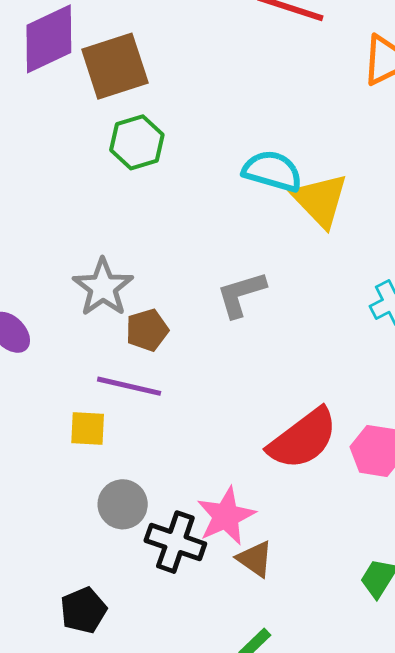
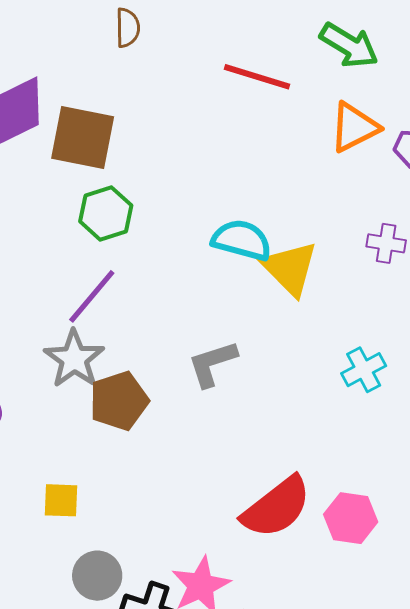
brown square: (115, 66) -> (83, 138), turned 30
brown pentagon: (147, 330) -> (119, 401), size x1.4
purple line: (129, 386) -> (92, 296), moved, turned -62

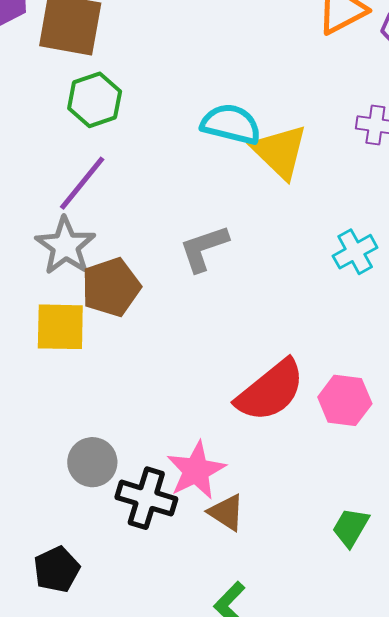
yellow square: (61, 500) -> (60, 327), moved, size x1.4

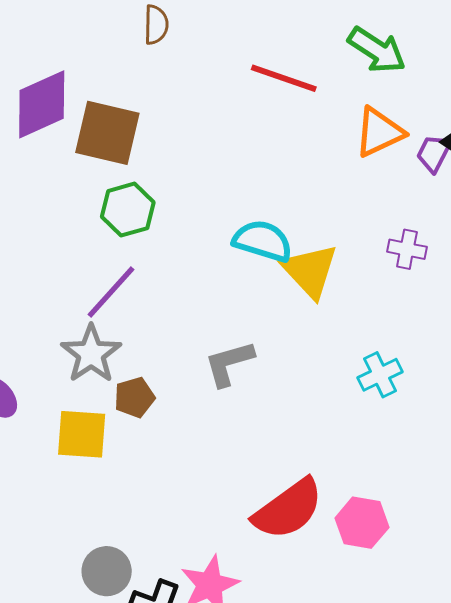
brown pentagon: (111, 287) -> (134, 397), size x0.7

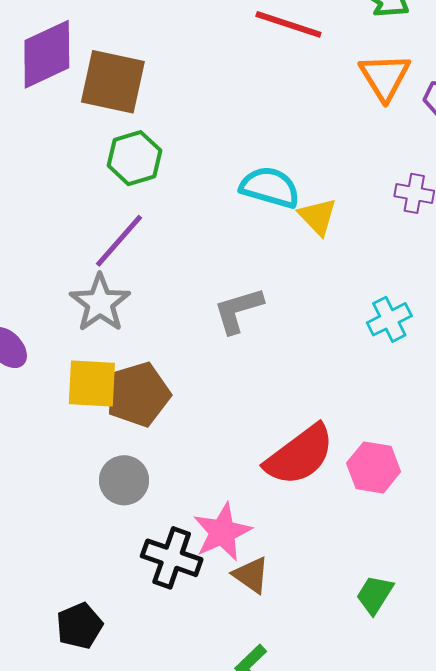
orange triangle: (379, 132) -> (385, 77), turned -36
yellow triangle: (310, 271) -> (318, 216), size x0.7
brown pentagon: (134, 397) -> (138, 394), moved, size x1.6
gray circle: (107, 571) -> (124, 480), moved

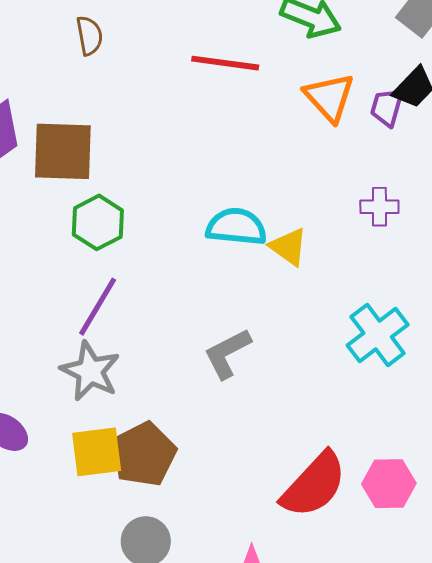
cyan cross: (389, 319) -> (378, 335), size x1.4

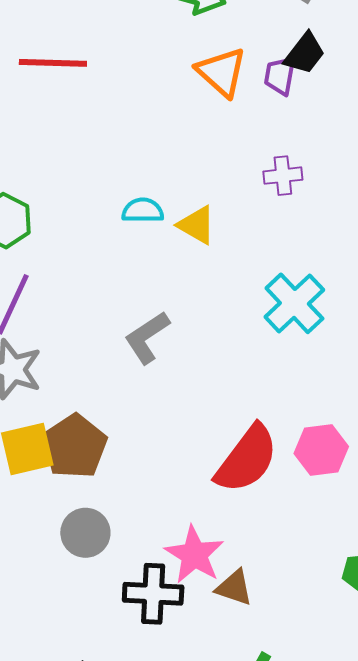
red line: (225, 63) -> (53, 63), moved
cyan semicircle: (236, 227) -> (143, 210), size x0.7

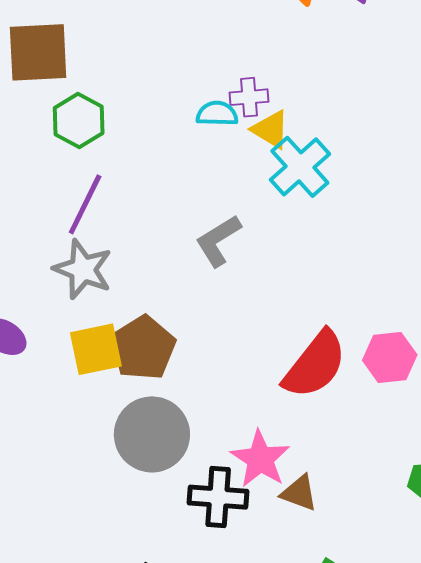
purple cross: (283, 176) -> (249, 97), moved
cyan cross: (294, 303) -> (300, 167), moved
gray circle: (85, 533) -> (152, 434), size x1.5

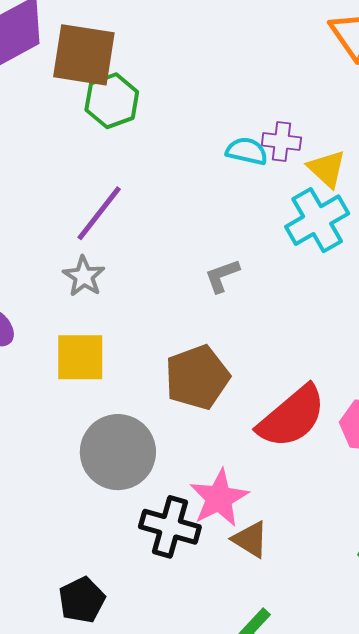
green hexagon: (79, 120) -> (112, 101), moved
yellow triangle: (271, 130) -> (327, 169), moved
gray L-shape: (218, 241) -> (222, 276), size x0.7
gray star: (83, 269) -> (84, 276), size x0.7
brown pentagon: (143, 348) -> (197, 377), moved

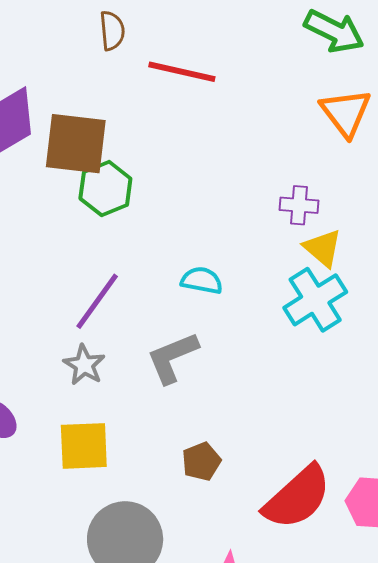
purple cross: (281, 141) -> (299, 205), moved
cyan semicircle: (247, 151) -> (202, 280), moved
gray L-shape: (222, 276) -> (172, 358), moved, size x1.5
brown pentagon: (197, 377) -> (201, 461), size x0.6

